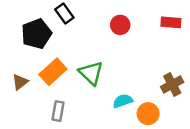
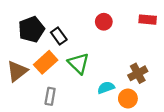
black rectangle: (64, 13) -> (59, 36), moved
brown triangle: (20, 82) -> (17, 71), size x1.5
brown cross: (172, 84) -> (138, 73), moved

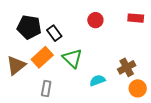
black pentagon: (31, 29) -> (29, 27), turned 30
orange circle: (128, 99) -> (138, 88), moved

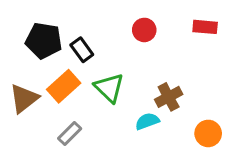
brown cross: (127, 67) -> (169, 97), moved
gray rectangle: (46, 88) -> (70, 133), turned 35

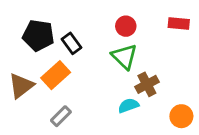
green triangle: (109, 88) -> (124, 57), moved

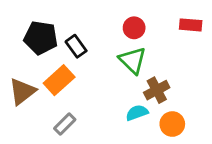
orange circle: (181, 116) -> (172, 124), moved

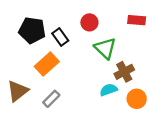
red rectangle: (191, 25) -> (137, 20), moved
red circle: (134, 28) -> (89, 22), moved
brown triangle: (22, 91) -> (18, 91), moved

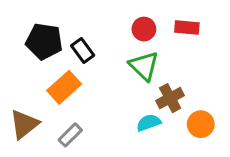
red circle: (89, 22) -> (144, 29), moved
orange circle: (137, 99) -> (201, 124), moved

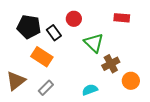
red circle: (144, 29) -> (74, 19), moved
orange rectangle: (64, 87) -> (42, 57), turned 75
cyan semicircle: (149, 123) -> (90, 90), moved

